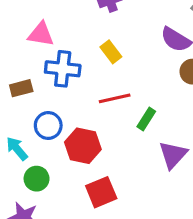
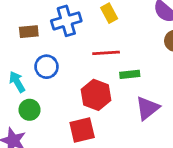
blue cross: (63, 69) -> (66, 21), turned -32
green rectangle: (146, 119) -> (130, 74), turned 42
red hexagon: (83, 146) -> (96, 95), moved

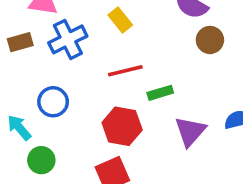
brown rectangle: (29, 32) -> (20, 42), moved

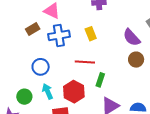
brown rectangle: (20, 42) -> (33, 29), turned -32
green rectangle: (160, 93) -> (100, 80), turned -72
cyan arrow: (19, 128) -> (48, 91), moved

